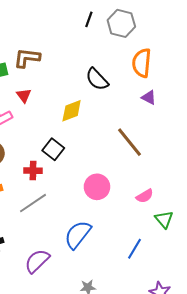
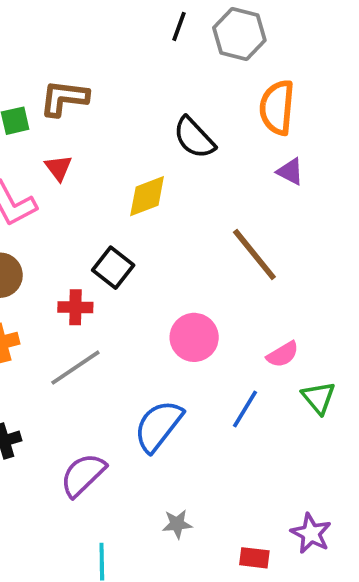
blue line: (135, 249) -> (245, 409), moved

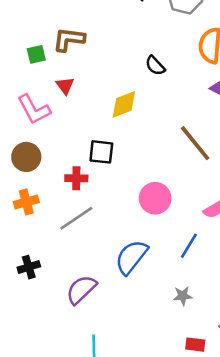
black semicircle: (194, 138) -> (155, 66), size x0.7
black square: (113, 268) -> (101, 152), turned -32
gray star: (177, 524) -> (183, 296), moved

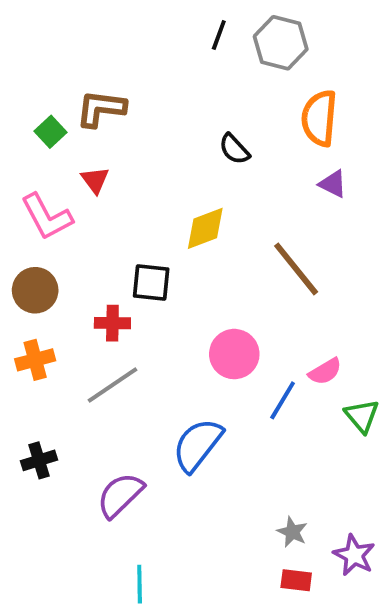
green square: (36, 54) -> (51, 132), turned -30
yellow diamond: (124, 104) -> (205, 228), moved
blue line: (189, 246) -> (283, 400), moved
gray star: (183, 296) -> (292, 532), moved, turned 30

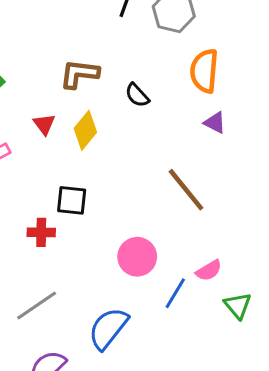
brown L-shape: (101, 108) -> (79, 74), moved
red triangle: (95, 180) -> (44, 124), moved
yellow diamond: (205, 228) -> (85, 130), moved, turned -30
gray line: (112, 385) -> (37, 305), moved

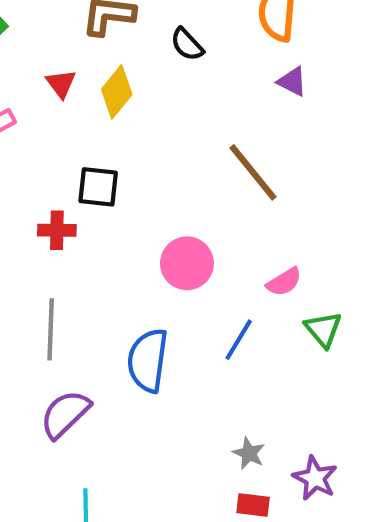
blue line: (175, 293) -> (239, 340), moved
gray line: (37, 305) -> (51, 329), turned -54
blue semicircle: (108, 328) -> (148, 360), turned -30

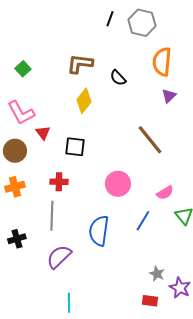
purple triangle: (292, 82) -> (169, 96), turned 49
red triangle: (61, 84) -> (43, 133), moved
red cross: (57, 230) -> (59, 182), moved
gray star: (249, 453) -> (157, 274), moved

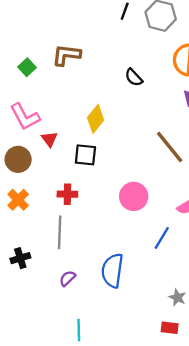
brown L-shape: (80, 64) -> (66, 55), moved
yellow diamond: (84, 101) -> (96, 119), moved
orange cross: (15, 187) -> (18, 200), turned -30
blue semicircle: (99, 231) -> (112, 270), moved
purple semicircle: (59, 257) -> (67, 278), size x0.6

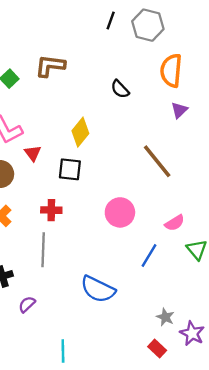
blue semicircle: (112, 270) -> (98, 289), turned -72
purple semicircle: (67, 278) -> (27, 304), moved
red rectangle: (170, 328) -> (157, 349), turned 36

